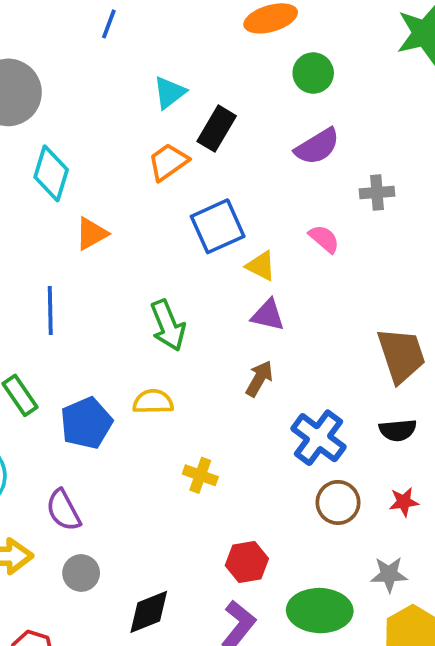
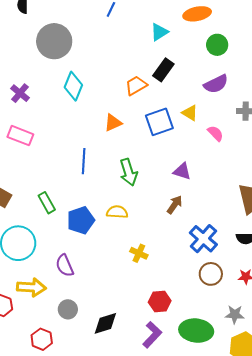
cyan triangle: (169, 93) -> (159, 32), moved
orange triangle: (91, 234) -> (113, 123), moved
yellow triangle: (261, 266) -> (190, 113), moved
blue line: (50, 310) -> (84, 161), moved
gray circle: (81, 573) -> (68, 309), moved

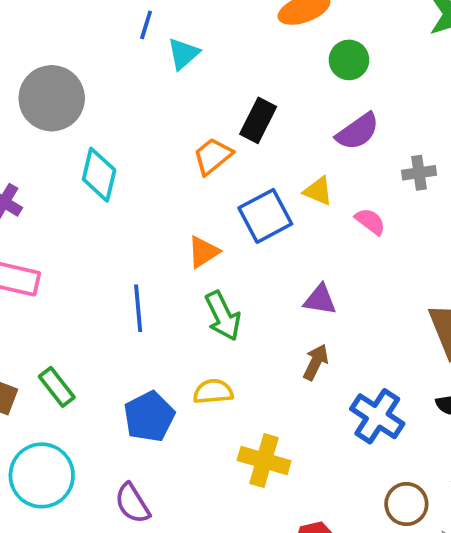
cyan triangle: (159, 32) -> (183, 54), moved
orange triangle: (113, 123) -> (203, 252), moved
green rectangle: (47, 203) -> (57, 387), moved
yellow cross: (139, 253) -> (264, 461), size x1.5
brown circle: (211, 274) -> (406, 504), moved

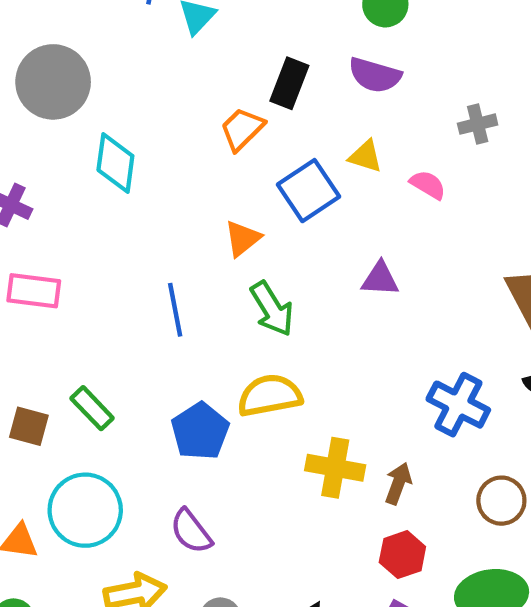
purple semicircle: (358, 132) -> (375, 75), moved, turned 57
brown arrow: (316, 362) -> (398, 483), moved
yellow semicircle: (213, 392) -> (270, 395), size x1.4

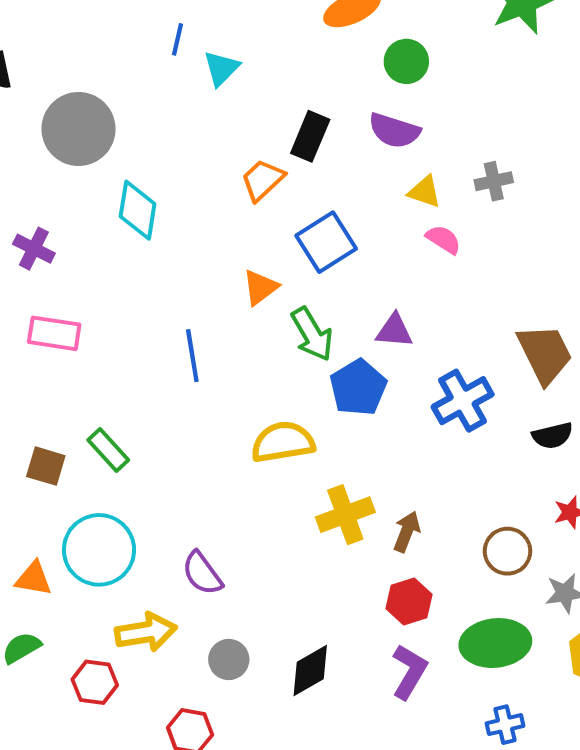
yellow triangle: (366, 156) -> (425, 192), moved
green arrow: (272, 309) -> (312, 334), moved
blue cross: (458, 405) -> (463, 401), moved, turned 32
blue pentagon: (200, 431) -> (358, 388), moved
yellow cross: (335, 468) -> (345, 515), turned -32

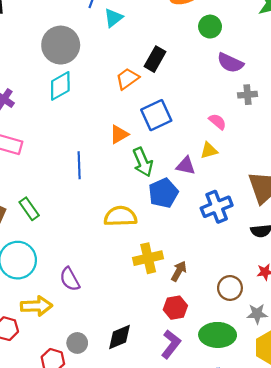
gray circle: (79, 129) -> (61, 45), moved
purple semicircle: (394, 131) -> (230, 63), moved
yellow triangle: (425, 192) -> (209, 150), moved, turned -42
cyan diamond: (138, 210) -> (60, 86), turned 44
gray circle: (229, 659) -> (77, 343), moved

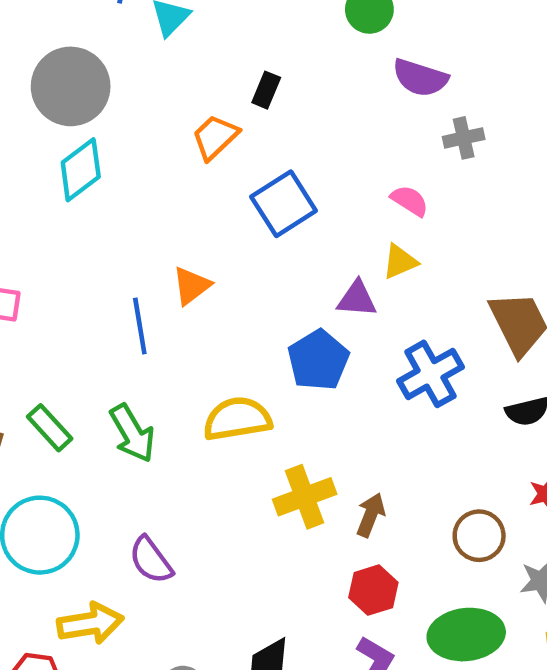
black rectangle: (155, 59) -> (266, 90), size x0.7
orange triangle: (119, 134) -> (191, 286), moved
green arrow: (143, 162) -> (132, 433), moved

